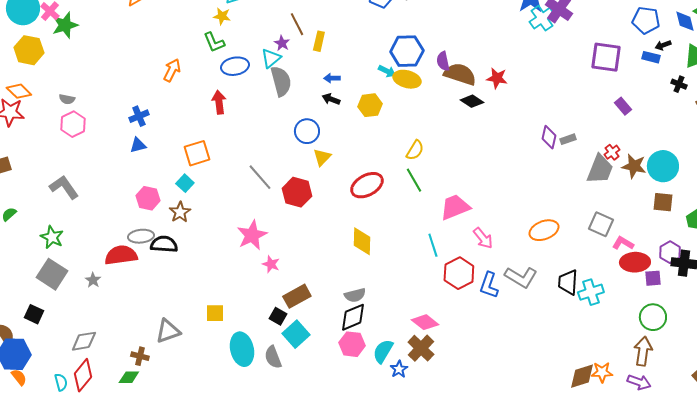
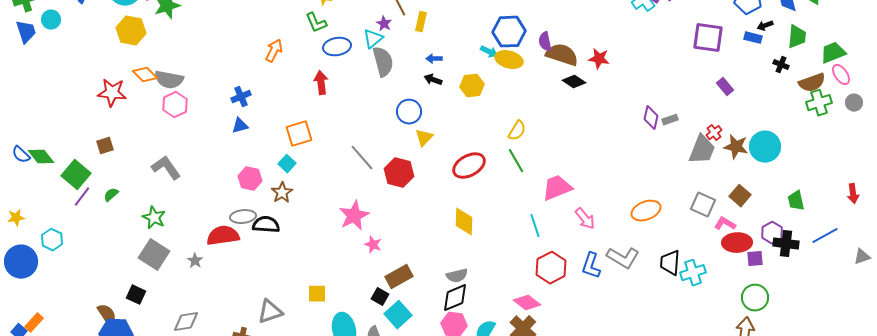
orange diamond: (19, 91) -> (145, 75), moved
gray semicircle: (67, 99) -> (169, 80), size x1.8
brown square: (663, 202) -> (740, 196), moved, turned 35
red hexagon: (459, 273) -> (551, 268), moved

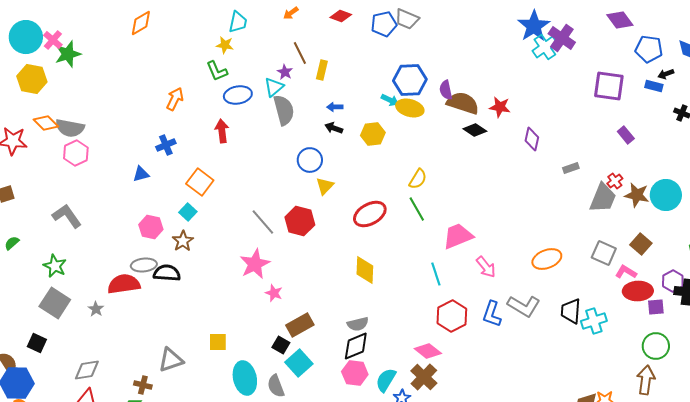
blue cross: (241, 97) -> (166, 145), moved
purple diamond: (651, 118) -> (532, 139), moved
orange square: (299, 134) -> (200, 182), turned -36
gray line: (362, 158) -> (263, 222), moved

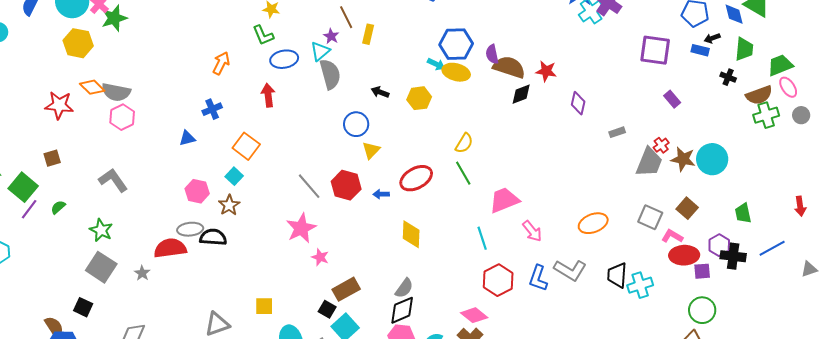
blue arrow: (335, 107) -> (381, 194), moved
black diamond: (475, 130) -> (521, 94), turned -55
gray semicircle: (358, 324) -> (404, 288), turned -40

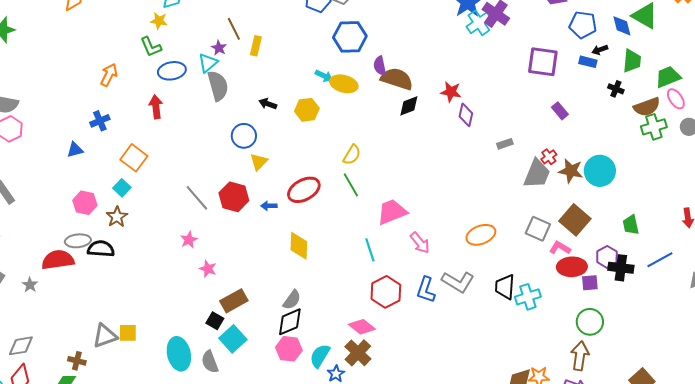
blue hexagon: (456, 44) -> (350, 37), moved
red star: (546, 71) -> (451, 92), moved
brown square: (687, 208) -> (575, 220), size x1.4
pink star: (301, 228) -> (189, 240), size x0.6
yellow square: (264, 306) -> (128, 333), moved

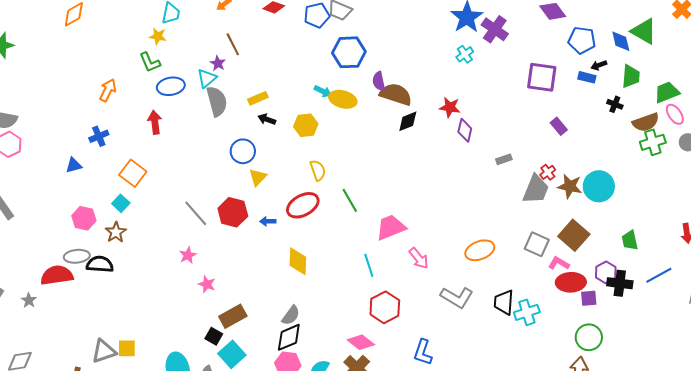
cyan cross: (479, 23) -> (465, 54), moved, size x0.7
yellow rectangle: (256, 46) -> (258, 98), moved, turned 54
yellow semicircle: (352, 155) -> (318, 170), moved, turned -50
blue L-shape: (426, 290) -> (423, 352), moved

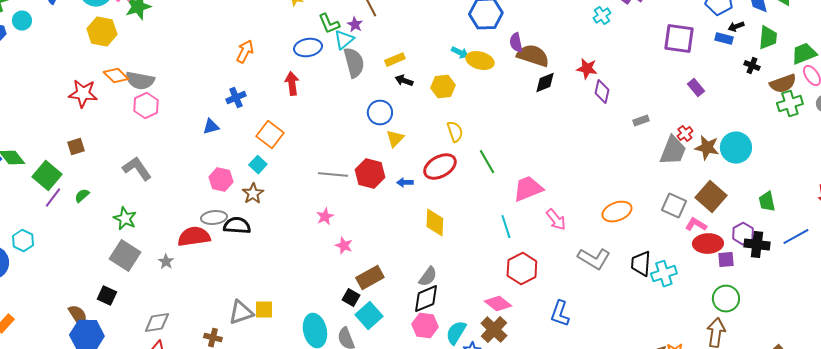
green L-shape: (150, 62) -> (329, 24), moved
gray line: (196, 213) -> (333, 175), turned -44

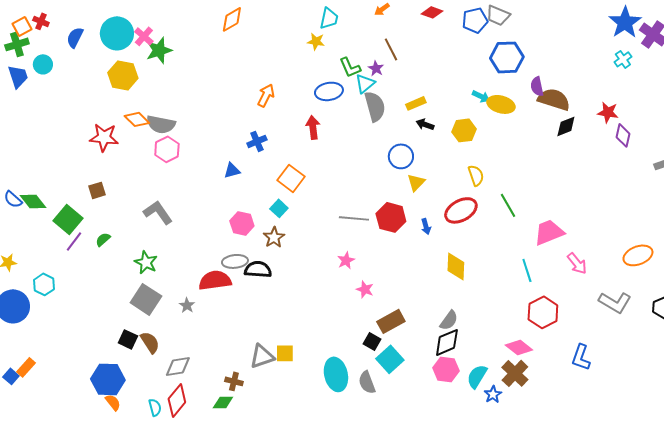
blue arrow: (405, 183) -> (426, 226), turned -105
brown semicircle: (78, 316) -> (150, 342), moved

